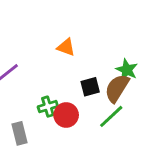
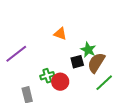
green star: (127, 70) -> (88, 50), moved
green line: (111, 116) -> (104, 83), moved

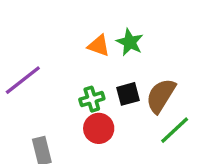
green star: (88, 50) -> (130, 42), moved
green cross: (47, 76) -> (92, 99), moved

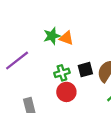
green star: (130, 42) -> (52, 36), moved, turned 30

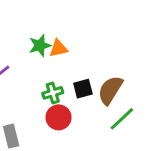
orange triangle: (66, 38) -> (59, 48), turned -32

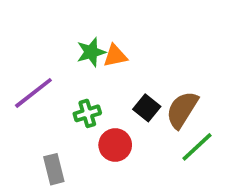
black square: (83, 89) -> (147, 108), turned -36
green cross: (53, 93) -> (87, 113), moved

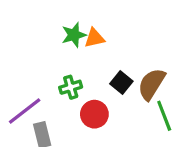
purple line: (33, 93) -> (25, 111), moved
green line: (197, 147) -> (164, 116), turned -68

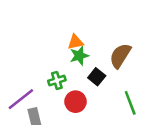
green star: (74, 35) -> (79, 56), moved
brown semicircle: (151, 84) -> (120, 56), moved

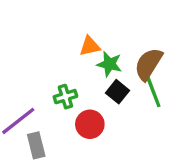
green star: (79, 56) -> (109, 64), moved, turned 30
green line: (130, 103) -> (153, 92), moved

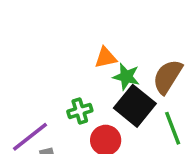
black square: (118, 92) -> (135, 106), size x1.6
green line: (153, 92) -> (173, 128), moved

